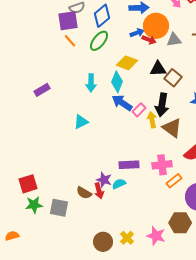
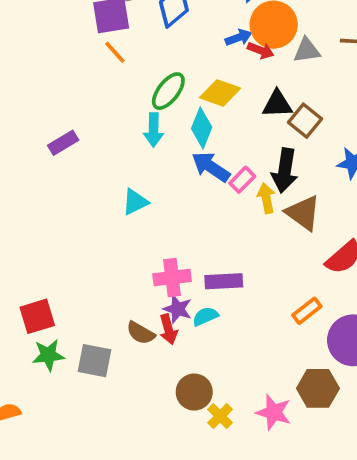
green ellipse: (99, 41) -> (168, 91), moved
pink cross: (162, 165) -> (172, 278), moved
brown circle: (103, 242) -> (194, 392), moved

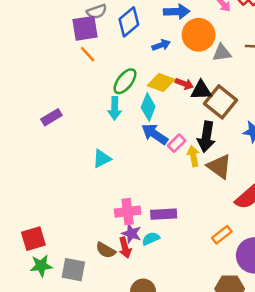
blue arrow: (239, 38) -> (161, 45), moved
red arrow: (261, 50) -> (184, 84), moved
brown square: (305, 121) -> (220, 102), size x1.4

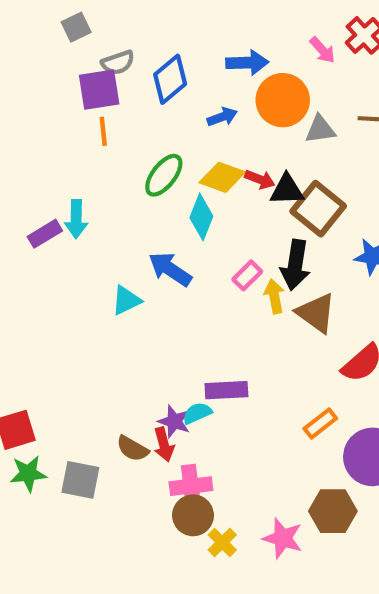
orange line: (88, 54) -> (103, 131), turned 36
cyan arrow: (115, 108) -> (76, 219), moved
blue arrow: (155, 134) -> (170, 269), moved
pink cross: (128, 212) -> (191, 486), moved
cyan semicircle: (151, 239) -> (197, 413), moved

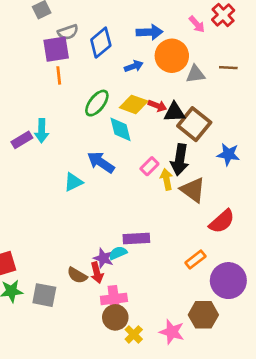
cyan diamond: (201, 217) -> (121, 129), turned -36

